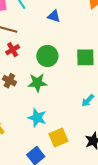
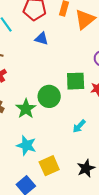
green circle: (47, 56) -> (49, 96), moved
green star: (37, 83) -> (26, 109), turned -30

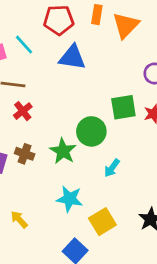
blue triangle: (42, 39) -> (72, 57), size x1.5
cyan arrow: (79, 126) -> (112, 168), moved

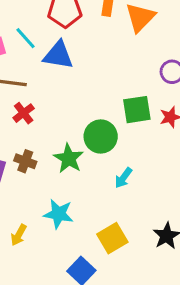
blue triangle: (72, 57) -> (58, 55), moved
cyan star: (70, 199) -> (59, 214), moved
yellow arrow: (19, 219) -> (19, 235), turned -108

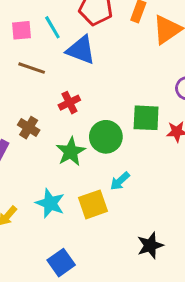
red cross: (24, 113) -> (69, 103), moved
brown cross: (25, 161) -> (29, 128), moved
yellow square: (112, 238) -> (93, 204), moved

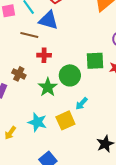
brown line: (32, 68) -> (29, 35), moved
red cross: (69, 103) -> (44, 55), turned 32

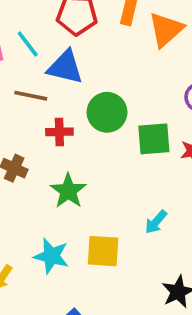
green circle: (70, 75) -> (107, 112), moved
cyan arrow: (82, 104) -> (156, 222), moved
yellow square: (65, 120) -> (103, 251), turned 30

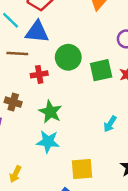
yellow square: (103, 251) -> (82, 169), moved
cyan star: (51, 256) -> (48, 142), moved

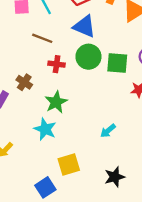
blue triangle: (37, 32) -> (84, 26), moved
green square: (101, 70) -> (117, 63), moved
yellow square: (82, 169) -> (69, 165), turned -30

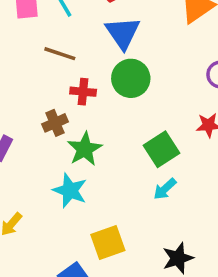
blue triangle: (84, 26) -> (123, 33), turned 35
green square: (117, 63) -> (162, 149), moved, turned -35
brown cross: (24, 82) -> (55, 123), moved, turned 35

